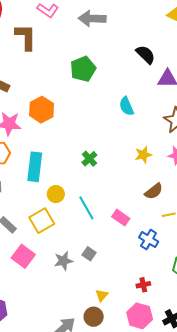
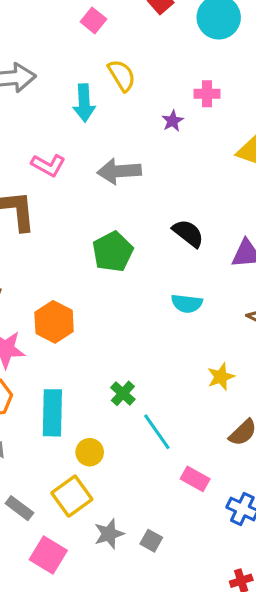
black semicircle: (146, 54) -> (188, 233), moved
cyan semicircle: (126, 106) -> (187, 303), turned -54
green cross: (89, 159) -> (123, 393), moved
cyan line: (86, 208) -> (157, 432), moved
gray star: (63, 261) -> (109, 534), moved

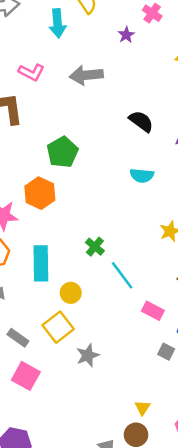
pink cross: (207, 94) -> (152, 13), turned 36
green pentagon: (113, 252) -> (62, 152), moved
gray square: (151, 541) -> (166, 352), moved
pink square: (48, 555) -> (26, 376), moved

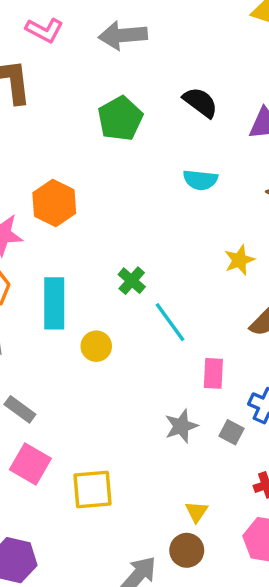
green pentagon: (62, 152) -> (120, 119), moved
pink rectangle: (153, 311) -> (213, 373), turned 65
yellow square: (58, 327) -> (93, 489), moved, turned 32
gray star: (88, 355) -> (181, 426), moved

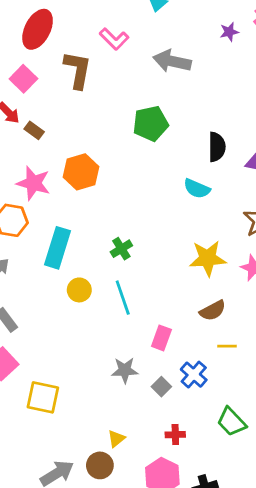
black semicircle: (200, 102) -> (217, 147), moved, turned 36
yellow star: (239, 260) -> (208, 258), size x1.5
cyan line: (170, 322) -> (123, 298), moved

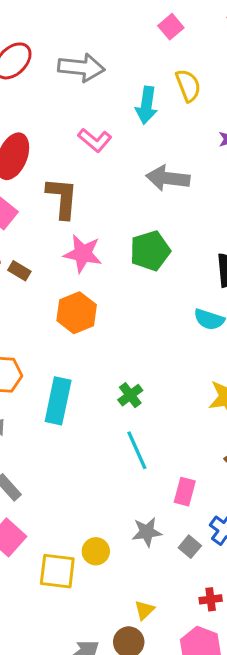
pink L-shape: (114, 39) -> (95, 140), moved
pink star: (33, 183) -> (83, 254), moved
yellow circle: (79, 290) -> (96, 551), moved

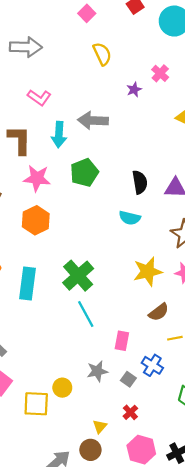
cyan arrow: (147, 105) -> (59, 135), moved
green cross: (130, 395) -> (78, 276), size x1.8
red cross: (211, 599) -> (130, 412), moved, turned -32

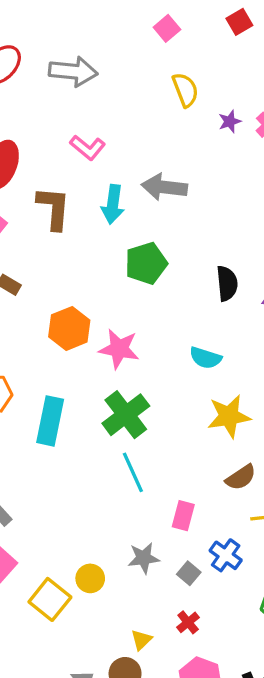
purple star: (134, 89) -> (230, 121), moved
pink star: (37, 178) -> (119, 349), moved
cyan semicircle: (130, 218) -> (205, 358), moved
yellow square: (36, 404) -> (50, 599), turned 32

